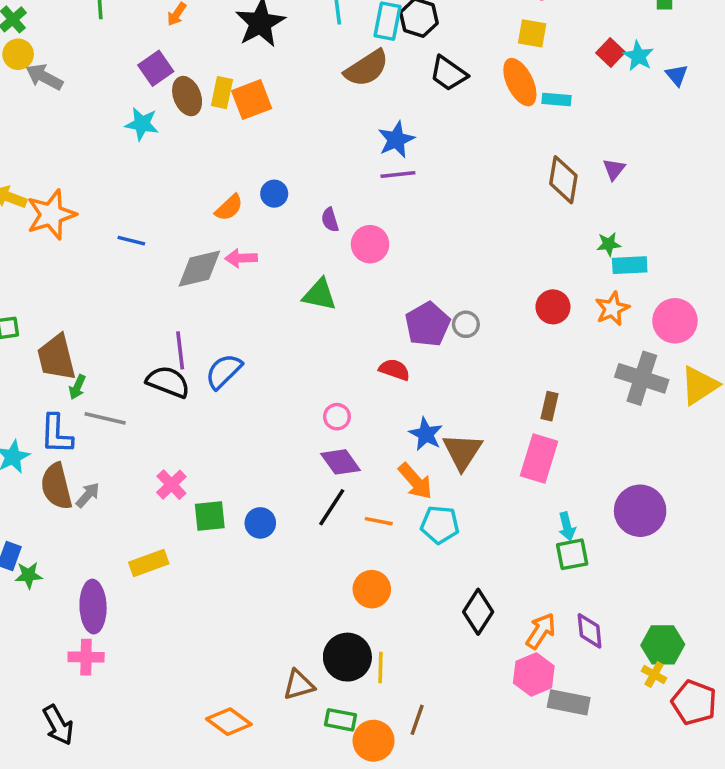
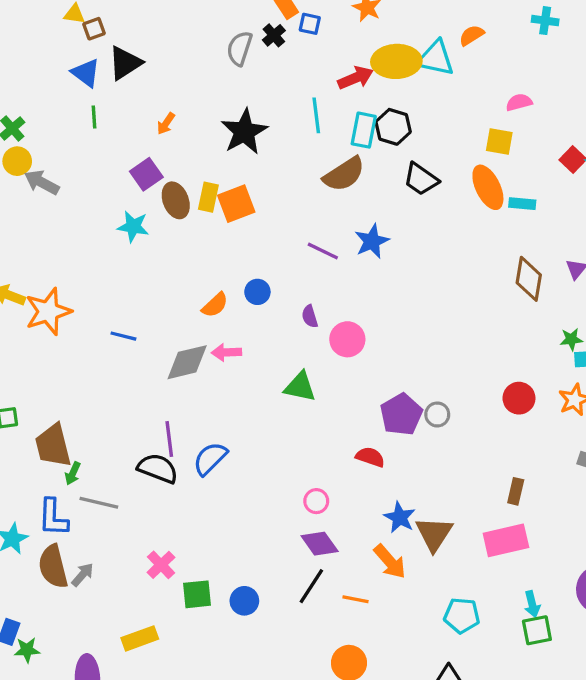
purple line: (398, 174) -> (323, 251), moved, turned 32
pink rectangle: (539, 458) -> (506, 540), turned 60
cyan pentagon: (440, 525) -> (462, 616), moved

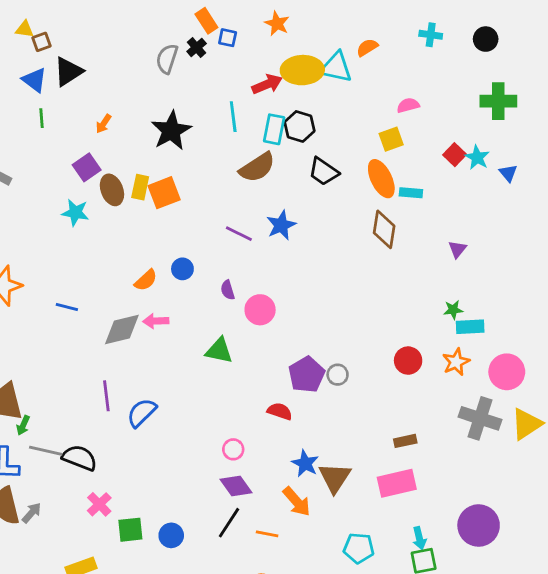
yellow square: (499, 142) -> (391, 139), turned -30
brown diamond: (529, 279) -> (384, 229), moved
black semicircle: (158, 468) -> (80, 458), moved
brown rectangle: (516, 491) -> (405, 441), turned 65

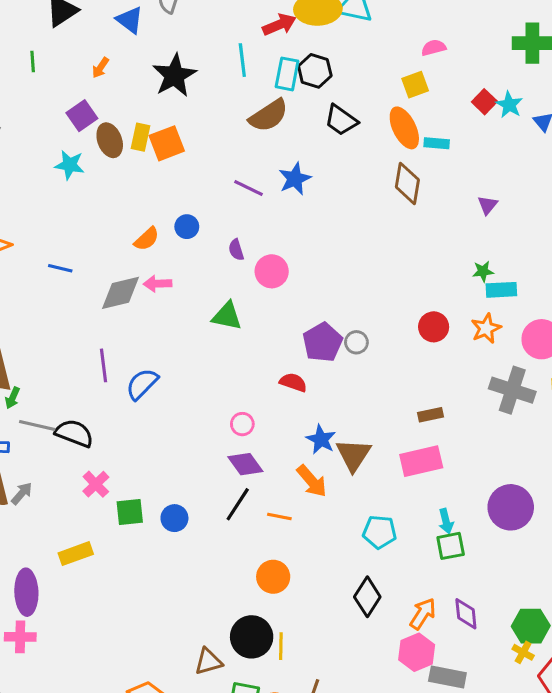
blue triangle: (34, 80) -> (130, 20), moved

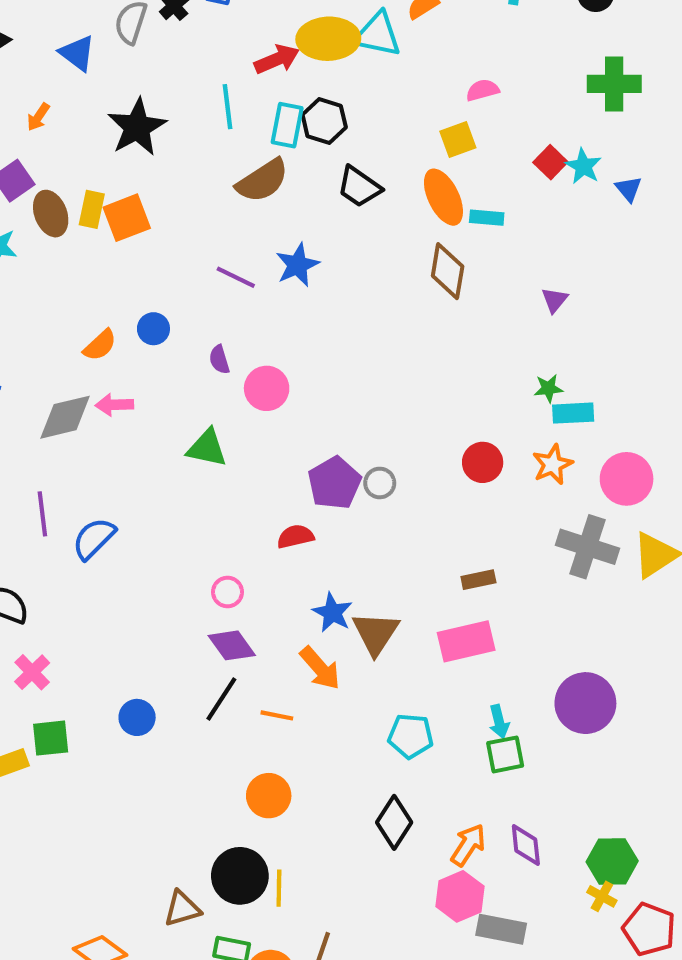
red semicircle: (293, 382) -> (295, 536), turned -32
green square: (130, 512) -> (51, 738), moved

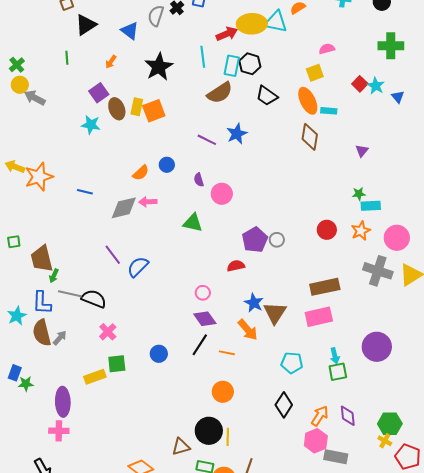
purple line: (42, 514) -> (113, 255), turned -30
brown rectangle: (478, 580) -> (325, 287), size x1.8

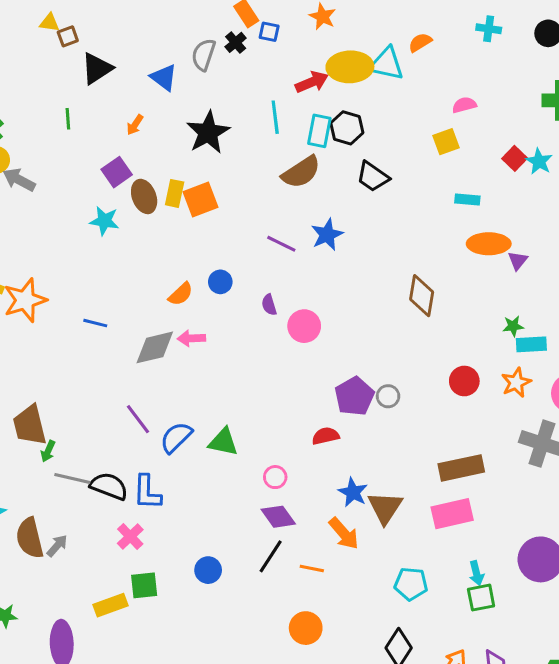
orange ellipse: (308, 101) -> (489, 244), moved, turned -64
brown diamond: (310, 137) -> (422, 296), moved
green triangle: (193, 223) -> (223, 442), moved
blue L-shape: (42, 303) -> (147, 492), moved

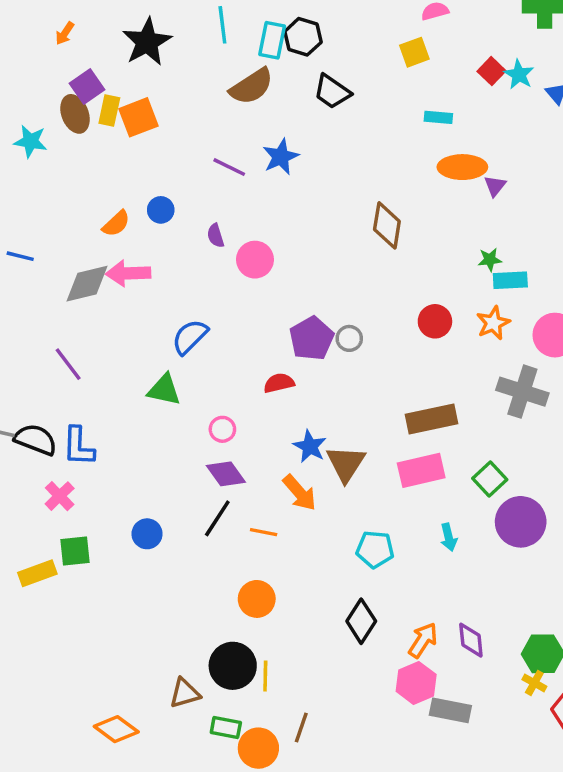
purple square: (117, 172) -> (87, 86), moved
pink arrow: (191, 338) -> (128, 273), size x1.4
blue semicircle: (176, 437) -> (190, 337), moved
green square: (481, 598) -> (490, 479), moved, turned -32

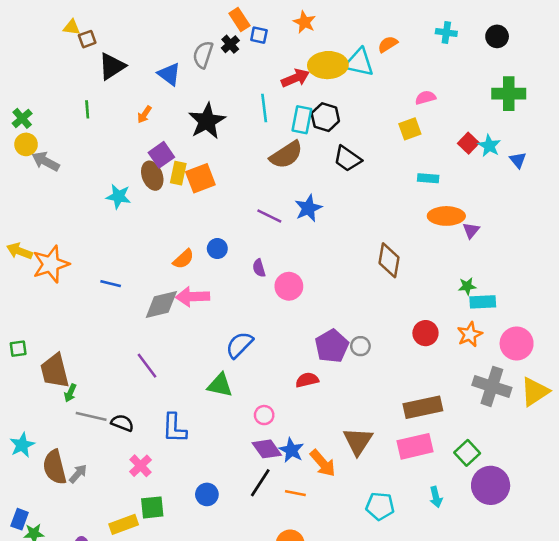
black semicircle: (36, 440) -> (122, 423), size x0.7
blue L-shape: (78, 446) -> (174, 428), moved
blue star: (310, 446) -> (291, 450), moved

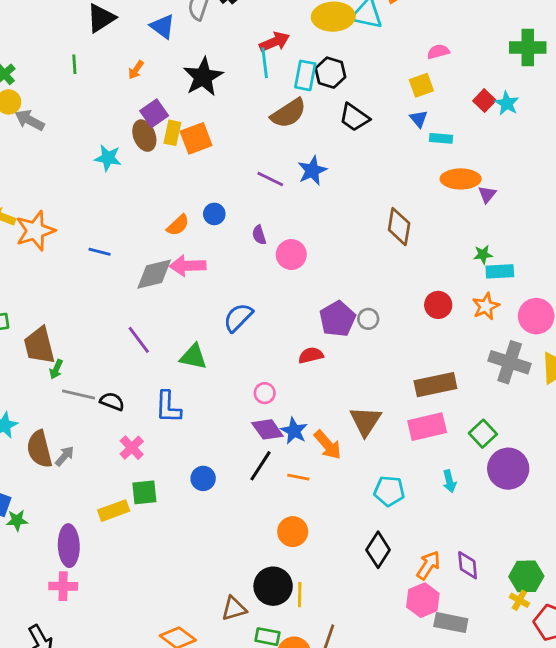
red arrow: (295, 78) -> (274, 42), moved
blue triangle: (518, 160) -> (419, 119), moved
green triangle: (220, 385) -> (193, 357), moved

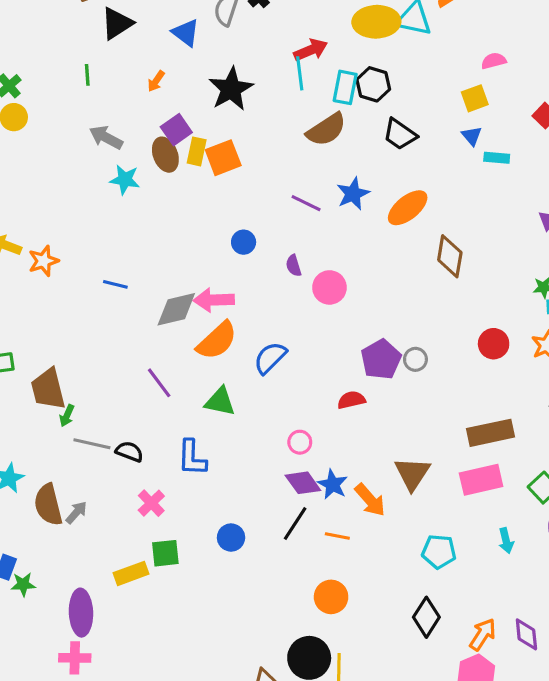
gray arrow: (30, 120) -> (106, 137), moved
orange ellipse: (461, 179) -> (408, 208), moved, turned -39
orange semicircle: (178, 225) -> (217, 341), moved, size x1.6
orange star: (35, 231) -> (43, 261), size x0.7

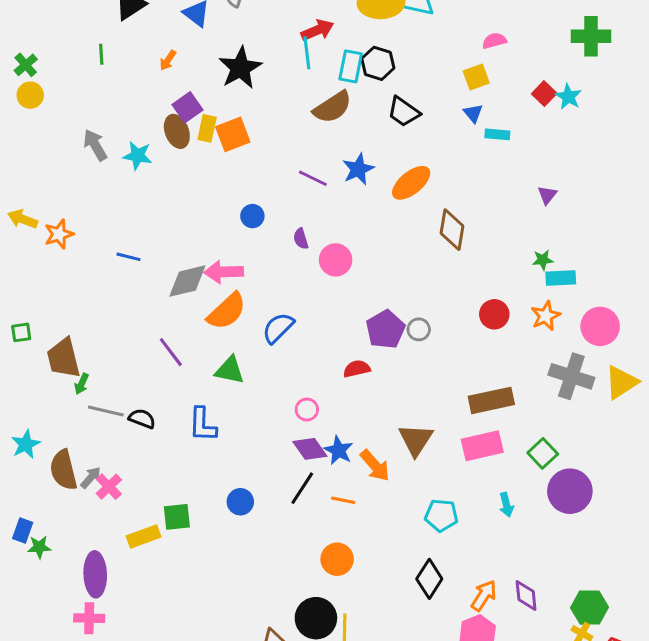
gray arrow: (106, 137) -> (95, 145), moved, turned 32
pink cross: (151, 503) -> (109, 487), moved

